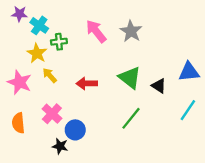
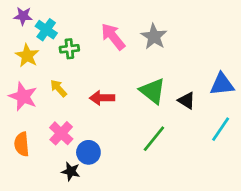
yellow star: (37, 53) -> (27, 56), moved

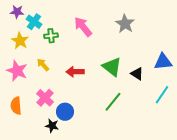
gray star: (154, 37) -> (125, 24), moved

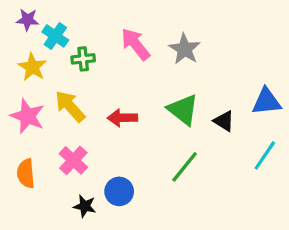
gray star: (125, 24) -> (185, 49), moved
yellow arrow: (43, 65) -> (70, 106), size x1.5
blue circle: (65, 112) -> (119, 191), moved

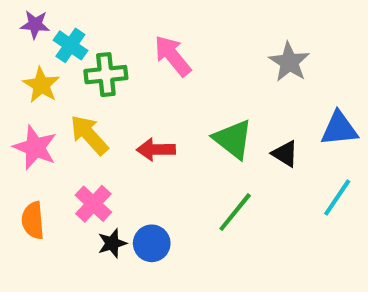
gray star: (185, 49) -> (289, 62), moved
green cross: (83, 59) -> (106, 75), size x1.4
black star: (85, 206) -> (112, 243), moved, turned -30

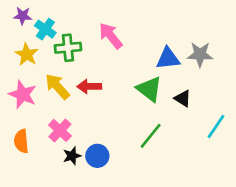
gray star: (289, 62) -> (200, 54), moved, turned -30
blue triangle: (339, 129) -> (168, 58), moved
red arrow: (156, 150) -> (89, 86), moved

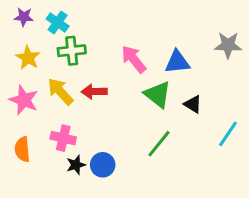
cyan cross: (45, 29) -> (58, 23), moved
pink arrow: (111, 36) -> (134, 59), moved
gray star: (200, 54) -> (228, 45), moved
pink cross: (60, 130) -> (63, 138), turned -30

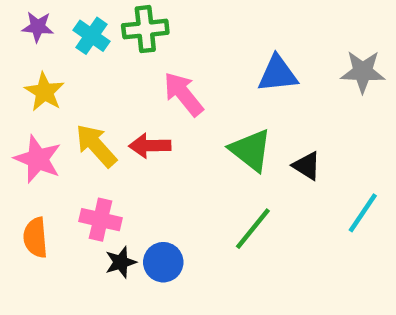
green cross: (72, 51) -> (145, 29), moved
pink arrow: (134, 59) -> (183, 94), moved
blue triangle: (177, 62) -> (278, 74), moved

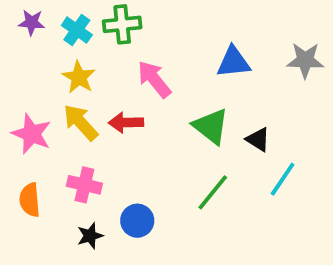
yellow star: (44, 92) -> (79, 77), moved
cyan line: (363, 213) -> (283, 179), moved
black star: (121, 262) -> (90, 236), moved

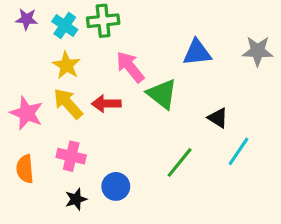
green triangle: (211, 126) -> (162, 94), moved

